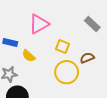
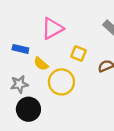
yellow circle: (67, 72) -> (61, 82), moved

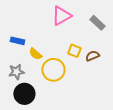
pink triangle: (52, 28) -> (61, 16), moved
yellow square: (79, 53) -> (74, 51), moved

